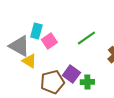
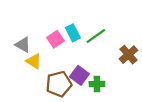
cyan rectangle: (36, 31) -> (73, 33), moved, turned -42
gray triangle: (19, 46) -> (23, 45), size x0.7

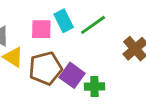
pink square: (56, 39) -> (41, 29), turned 35
brown pentagon: (59, 84) -> (45, 68), moved

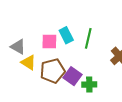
green line: (93, 25) -> (88, 38), turned -42

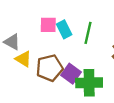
pink square: (49, 42) -> (48, 25), moved
green cross: (89, 85) -> (89, 83), size x1.6

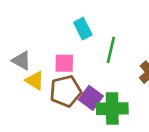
pink square: (48, 25) -> (64, 63), moved
cyan rectangle: (64, 29) -> (83, 29), moved

